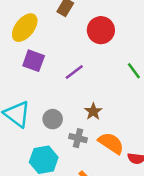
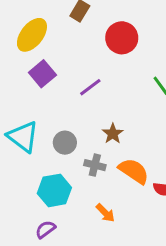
purple square: (34, 61) -> (42, 74), turned 30

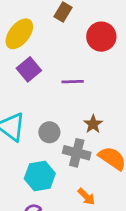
purple line: (90, 87) -> (73, 82), turned 35
gray cross: (95, 165) -> (77, 153), size x1.4

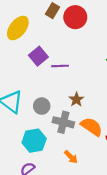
red circle: (101, 37) -> (75, 17), moved
purple square: (29, 69) -> (38, 56), moved

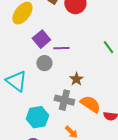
gray circle: (42, 106) -> (44, 63), moved

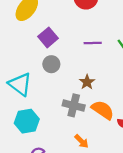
purple line: (61, 48) -> (93, 43), moved
cyan hexagon: (37, 117) -> (27, 121), moved

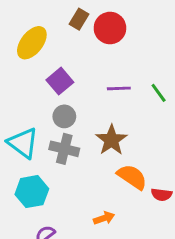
brown star: (87, 82) -> (111, 140), size x1.5
gray cross: (74, 105) -> (64, 149), moved
orange arrow: (81, 141) -> (104, 218), turned -64

